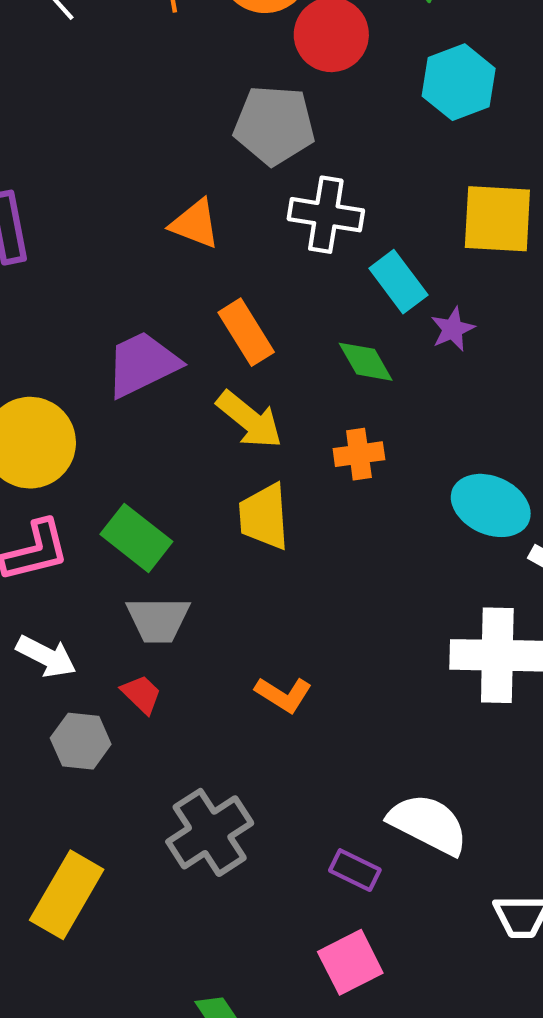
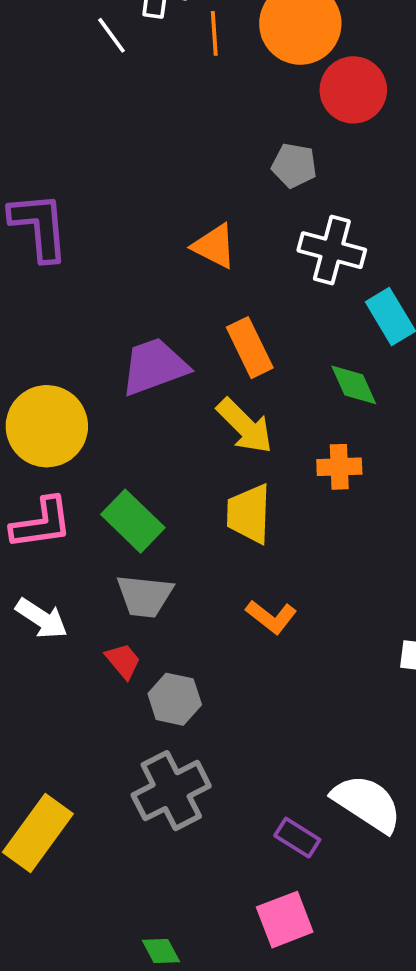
gray pentagon: (274, 125) -> (294, 165), size x0.6
orange L-shape: (283, 695) -> (271, 617), moved
gray hexagon: (81, 741) -> (175, 699), moved

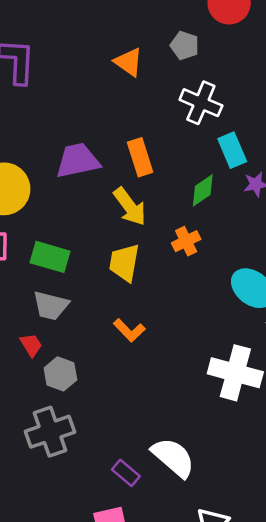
orange triangle: (214, 246) -> (129, 62), moved
green diamond: (354, 385) -> (203, 190), turned 72
orange cross: (339, 467) -> (186, 241), turned -32
green rectangle: (133, 521) -> (50, 257), turned -36

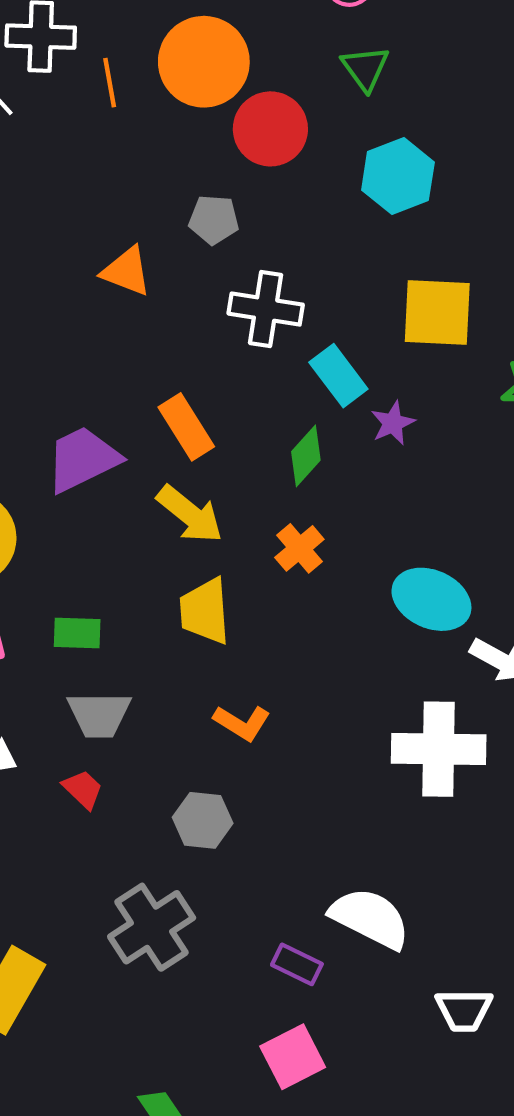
green rectangle: (50, 257) -> (77, 633), size x0.7
gray hexagon: (60, 374) -> (203, 820), moved

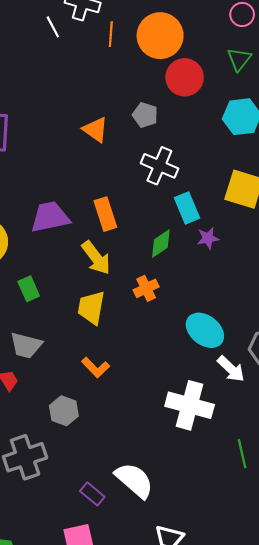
green rectangle: (77, 633) -> (29, 289), moved, turned 50

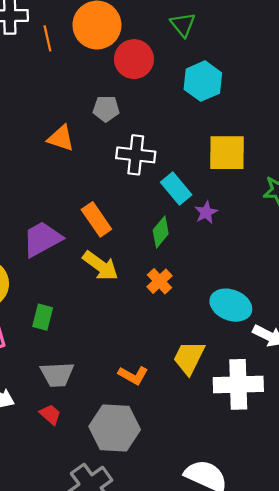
green rectangle: (29, 289) -> (43, 317), turned 55
yellow trapezoid: (91, 308) -> (189, 358), moved, turned 33
gray hexagon: (64, 411) -> (115, 428), size x1.6

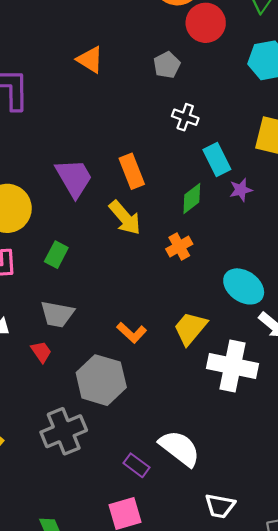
gray pentagon: (106, 109) -> (167, 65), turned 30
orange triangle: (61, 138) -> (90, 60), moved
white cross: (136, 155) -> (185, 117), size x0.7
purple trapezoid: (42, 239) -> (74, 178), turned 75

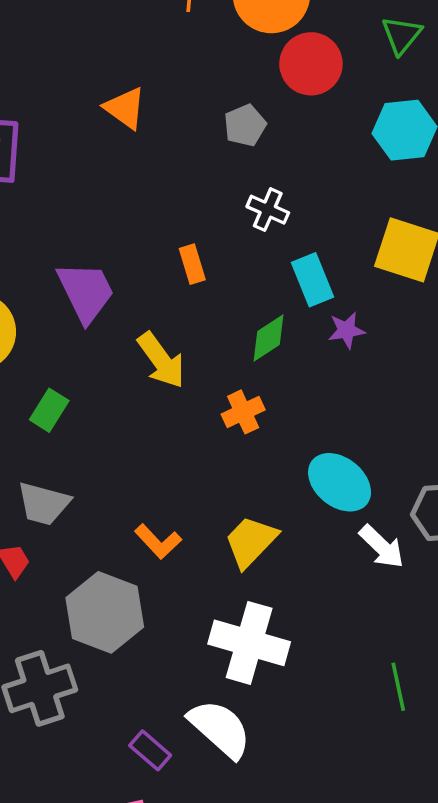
orange rectangle: (132, 171) -> (192, 264), moved, size x0.7
white cross: (233, 366) -> (249, 643), moved

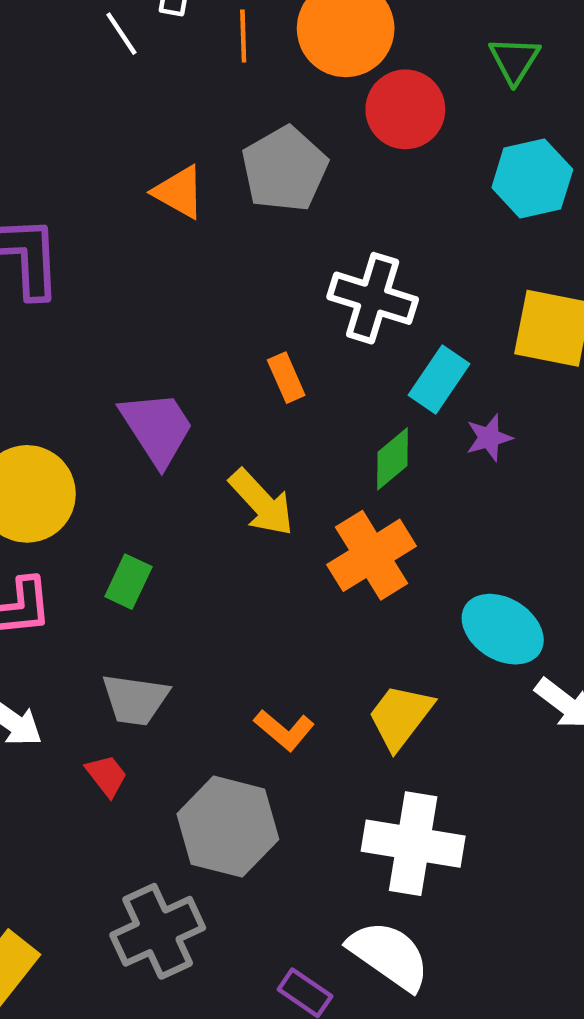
gray pentagon: (245, 125) -> (285, 169), moved, size x1.6
white cross: (268, 210) -> (373, 298), size x1.6
cyan rectangle: (312, 280) -> (439, 379), turned 63
orange cross: (243, 412) -> (372, 555), size x1.6

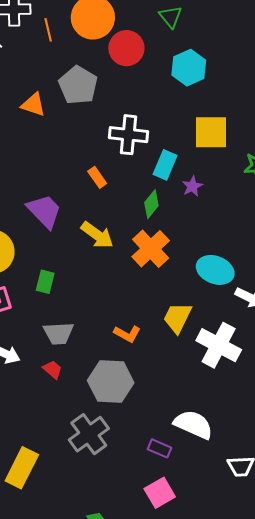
white cross: (413, 844) -> (219, 345), moved, turned 30

